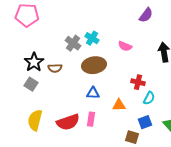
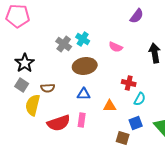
brown semicircle: (55, 68) -> (48, 88), moved
yellow semicircle: (35, 120) -> (33, 105), moved

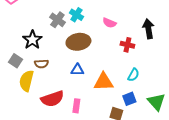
black star: (25, 63) -> (32, 40), moved
red cross: (129, 83) -> (127, 45), moved
orange triangle: (110, 106) -> (103, 82), size x1.5
pink rectangle: (82, 120) -> (76, 106), moved

